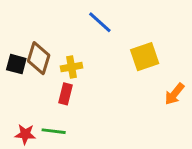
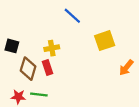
brown diamond: (39, 58) -> (28, 69), moved
red rectangle: (66, 94) -> (47, 68), turned -32

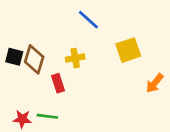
yellow cross: (52, 48) -> (75, 58), moved
brown diamond: (28, 69) -> (34, 59), moved

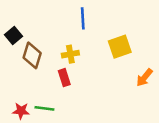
blue line: (88, 20) -> (83, 18), turned 45
black square: (14, 57) -> (14, 36), moved, turned 35
red rectangle: (58, 83) -> (64, 78), moved

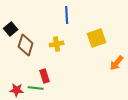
red rectangle: (64, 78) -> (45, 76), moved

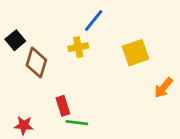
blue line: (67, 15) -> (94, 21), turned 42
yellow cross: (57, 44) -> (78, 47), moved
green line: (36, 88) -> (77, 123), moved

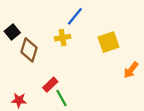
red rectangle: (63, 106) -> (50, 85), turned 64
green line: (77, 123) -> (61, 98), turned 54

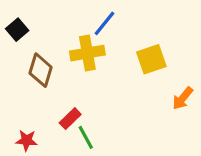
black square: (12, 32) -> (17, 30), moved
yellow cross: (63, 38) -> (87, 53), size x1.5

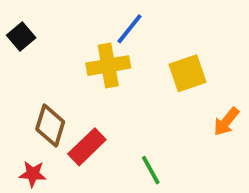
brown diamond: (41, 70) -> (50, 126), moved
red rectangle: (70, 119) -> (87, 147), size x1.4
green line: (86, 137) -> (151, 170), moved

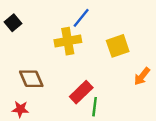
brown diamond: (50, 126) -> (31, 79), turned -40
red rectangle: (87, 147) -> (81, 92), moved
green line: (151, 170) -> (95, 107), turned 36

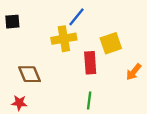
black square: (13, 23) -> (12, 22), turned 35
red rectangle: (81, 92) -> (90, 63), moved, turned -50

